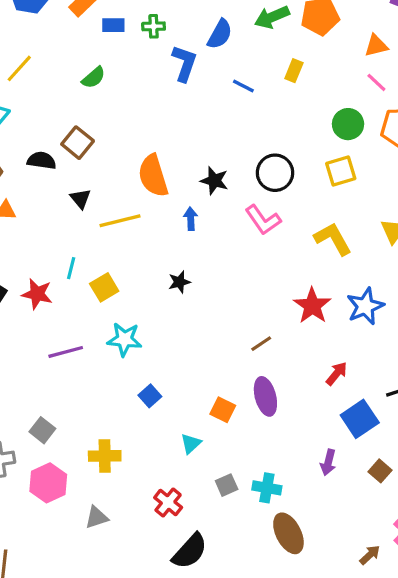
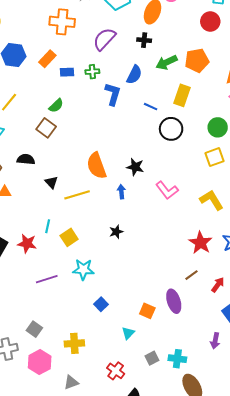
yellow rectangle: (294, 71) -> (182, 95), size x1.5
brown square: (78, 143) -> (46, 128), moved
black circle: (275, 173) -> (171, 129), moved
brown line: (261, 344) -> (191, 275), moved

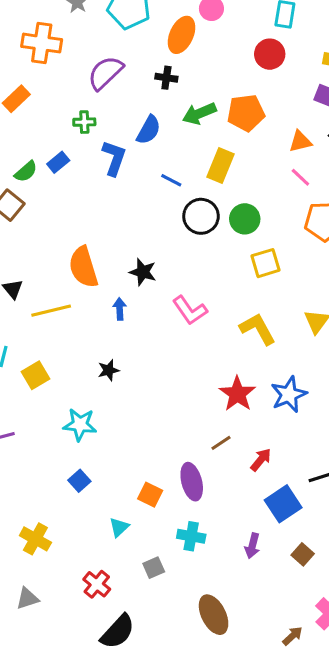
blue rectangle: (67, 72) -> (58, 162), moved, turned -40
green circle: (218, 127) -> (245, 219), moved
cyan star: (83, 269) -> (80, 425), moved
yellow cross: (74, 343) -> (35, 539), turned 30
cyan cross: (177, 359) -> (191, 536), moved

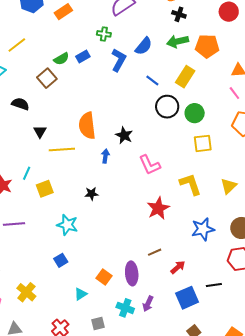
black cross: (166, 78) -> (179, 14), moved
red star: (237, 394) -> (158, 208), moved
purple arrow: (252, 546) -> (148, 304), moved

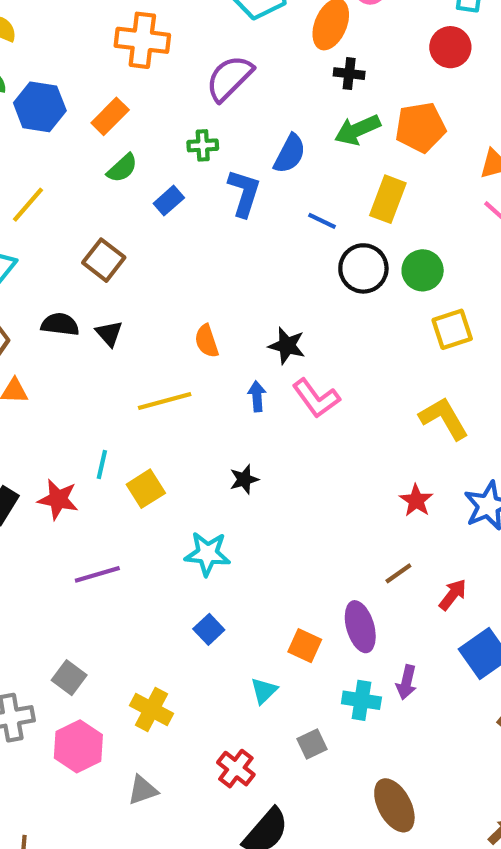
green semicircle: (61, 59) -> (122, 168), moved
orange semicircle: (87, 126) -> (207, 341), size x0.6
black triangle: (40, 132) -> (109, 333), moved
pink L-shape: (150, 165) -> (316, 398), moved
red star: (158, 208) -> (416, 500), moved, size x0.7

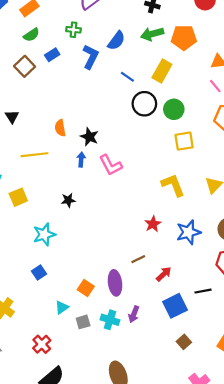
brown square: (104, 260) -> (25, 66), moved
black star: (287, 346) -> (89, 137), moved
cyan star: (207, 554) -> (44, 234), turned -30
gray square: (312, 744) -> (83, 322), moved

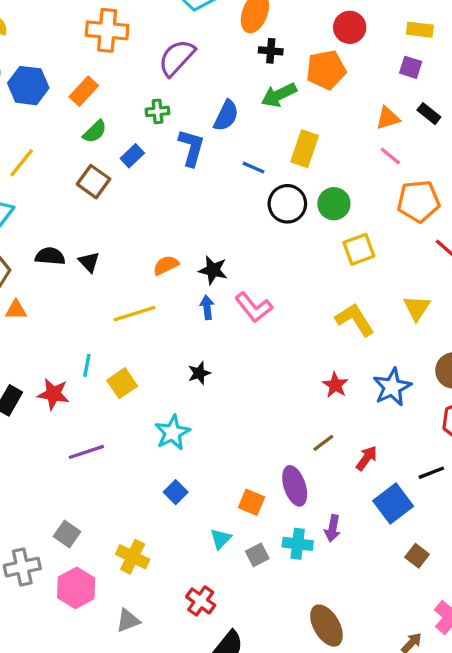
orange pentagon: (184, 38) -> (326, 70), moved
orange semicircle: (60, 128) -> (166, 265), turned 84

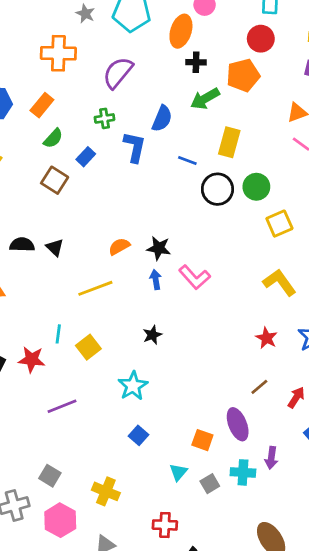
red cross: (201, 601) -> (165, 525), turned -30

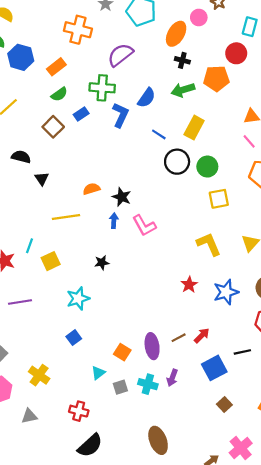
green cross: (105, 118) -> (102, 88), size x1.6
black semicircle: (22, 245) -> (21, 157), moved
brown line: (259, 387) -> (179, 338), moved

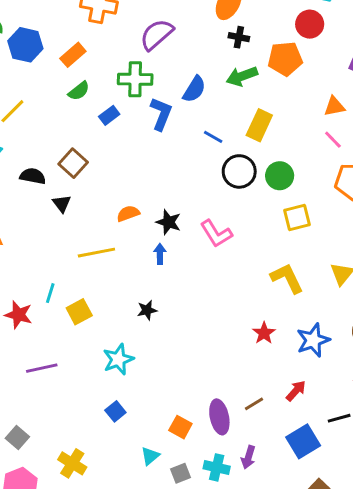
brown square: (53, 127) -> (73, 163), moved
pink L-shape: (144, 225) -> (216, 234), moved
red arrow: (202, 336) -> (296, 391), moved

